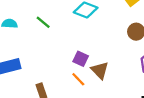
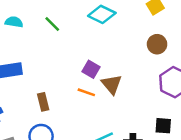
orange line: (78, 79) -> (86, 92), turned -32

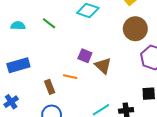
brown circle: (157, 44) -> (135, 29), size x1.5
orange line: (86, 92) -> (70, 77), moved

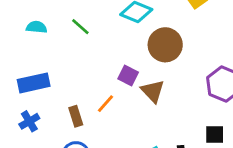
brown circle: (135, 29) -> (165, 45), moved
orange line: (70, 77) -> (105, 104), turned -64
blue cross: (11, 102) -> (29, 121), moved

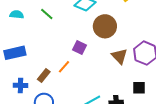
brown triangle: (153, 91) -> (119, 56), moved
brown rectangle: (76, 116) -> (44, 75), turned 56
blue cross: (29, 121) -> (20, 85), moved, turned 32

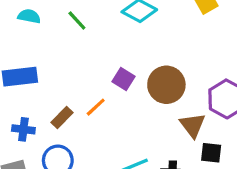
brown circle: (105, 26) -> (166, 85), moved
brown triangle: (119, 56) -> (193, 125), moved

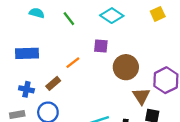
purple square: (123, 79) -> (101, 46), moved, turned -32
orange line: (96, 107) -> (73, 63), moved

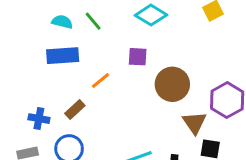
cyan semicircle: (37, 13) -> (62, 22), moved
blue rectangle: (27, 53) -> (63, 56), moved

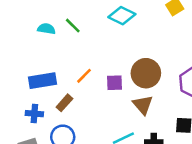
blue rectangle: (63, 56) -> (42, 81), moved
purple square: (138, 57) -> (115, 83), moved
brown triangle: (195, 123) -> (143, 105), moved

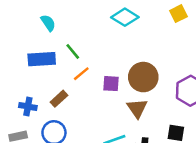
green line: (73, 26) -> (73, 51), moved
cyan semicircle: (46, 29) -> (48, 23), turned 42
blue rectangle: (42, 81) -> (42, 59), moved

